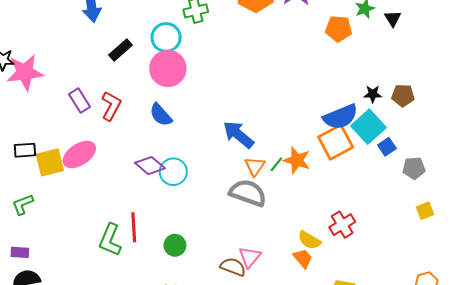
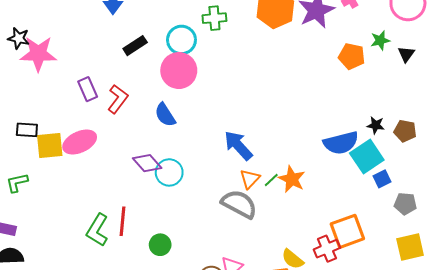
orange square: (336, 142) -> (347, 231), moved
yellow square: (425, 211) -> (410, 247), size x1.6

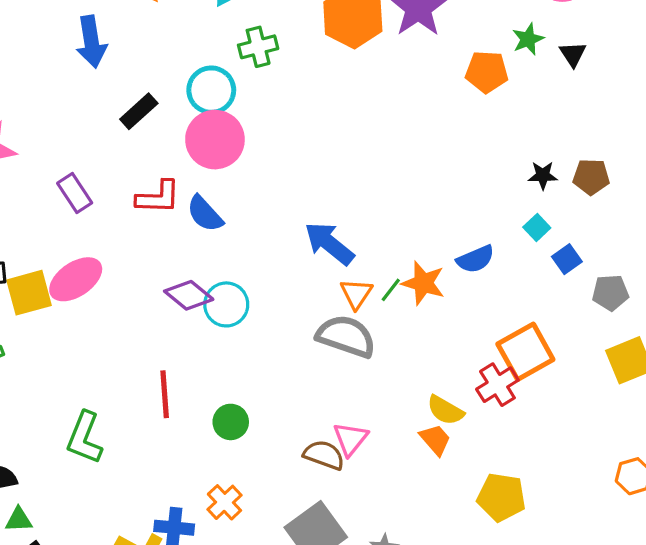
red L-shape: (118, 99) -> (158, 197), moved, turned 64
blue semicircle: (341, 143) -> (475, 259), moved, size x0.7
cyan square: (367, 157) -> (537, 228), size x0.5
green L-shape: (97, 230) -> (85, 438), moved

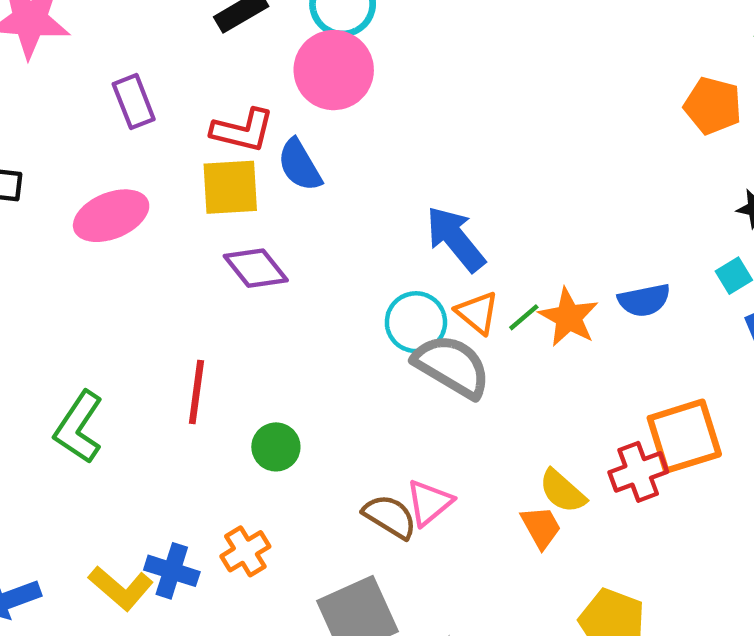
orange pentagon: (487, 72) -> (713, 106), moved
yellow square: (29, 293) -> (230, 187), moved
orange triangle: (356, 294) -> (477, 313), turned -36
cyan circle: (226, 304) -> (416, 322), moved

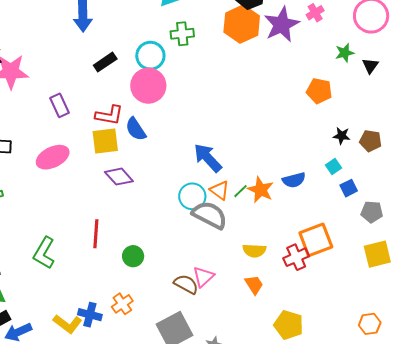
yellow semicircle: (562, 491) -> (254, 251), moved, turned -35

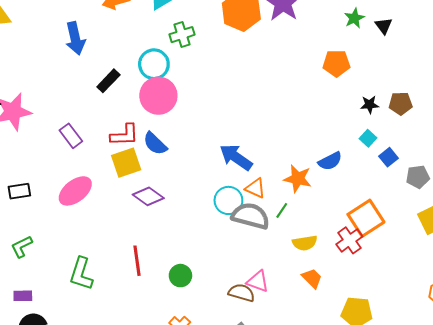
green line: (241, 191) -> (282, 210), moved
green L-shape: (44, 253) -> (81, 274), moved
pink triangle: (203, 277) -> (258, 281), turned -45

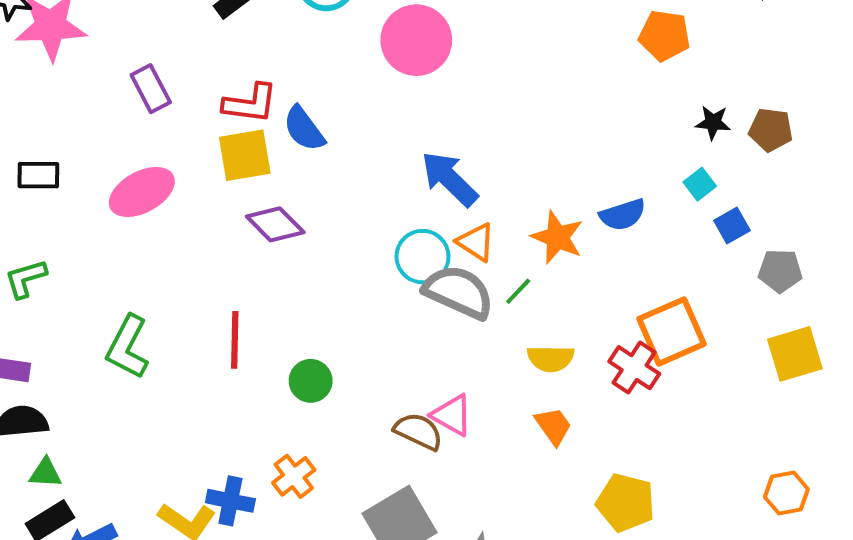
pink circle: (158, 96) -> (416, 40), moved
red cross: (349, 240) -> (634, 368), turned -30

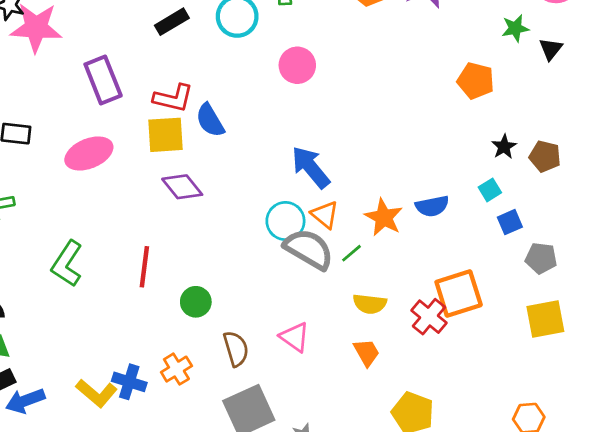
pink circle: (416, 40) -> (297, 65), size x0.7
purple rectangle: (151, 89) -> (103, 80), size x1.4
black star: (713, 122) -> (504, 147), turned 30
brown semicircle: (418, 431) -> (236, 349), moved, turned 42

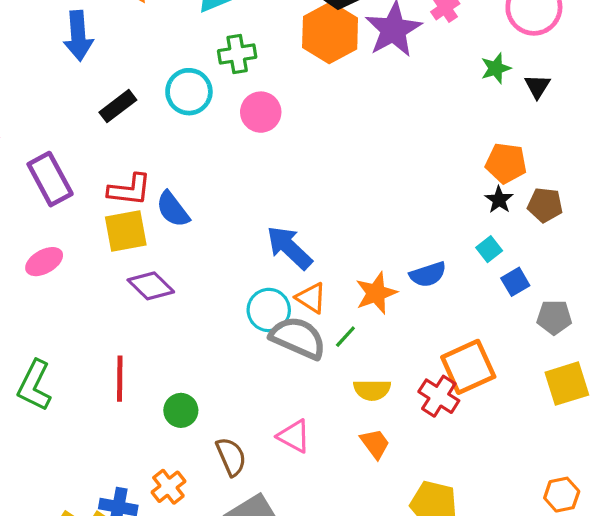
pink circle: (297, 65) -> (261, 112), moved
orange pentagon: (476, 81) -> (506, 163), moved
pink ellipse: (89, 153) -> (44, 262), size x0.7
orange star: (384, 217) -> (376, 293), turned 30

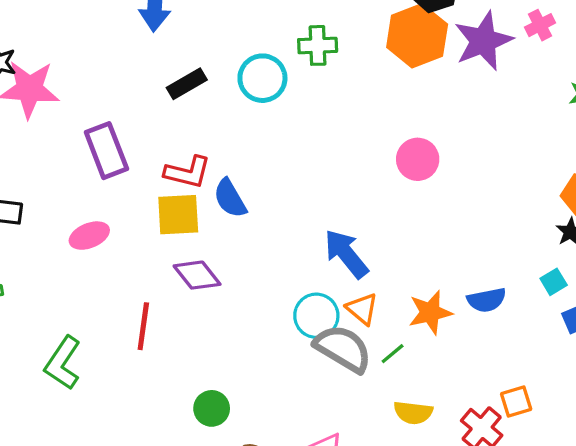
pink circle: (261, 112) -> (418, 159), moved
orange square: (468, 367) -> (516, 401), size x0.6
red line: (120, 379) -> (143, 326), moved

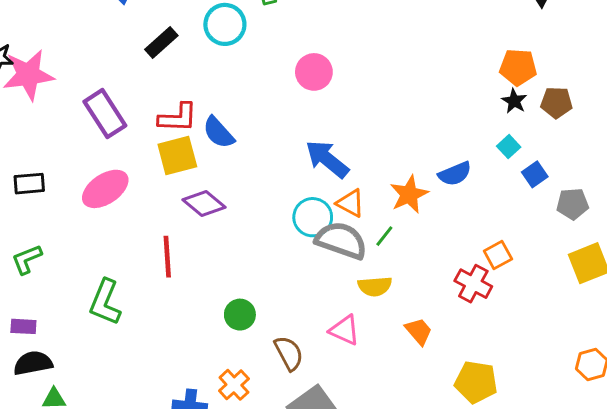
pink circle: (418, 159) -> (314, 72), moved
pink ellipse: (89, 236) -> (105, 189), size x1.4
yellow semicircle: (413, 413) -> (375, 286), moved

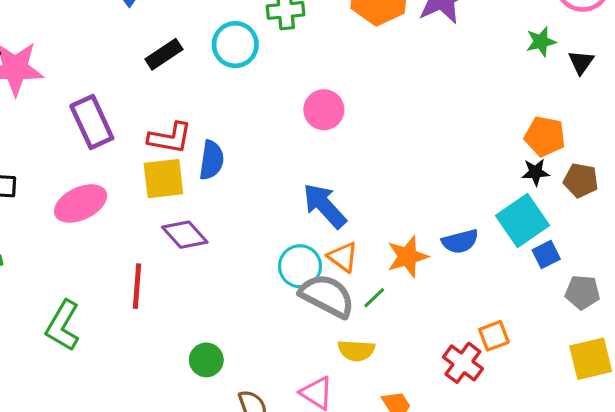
black star: (514, 101) -> (535, 172), turned 30
blue semicircle: (218, 132) -> (211, 160), turned -138
cyan square: (509, 147) -> (522, 220), size x2.0

